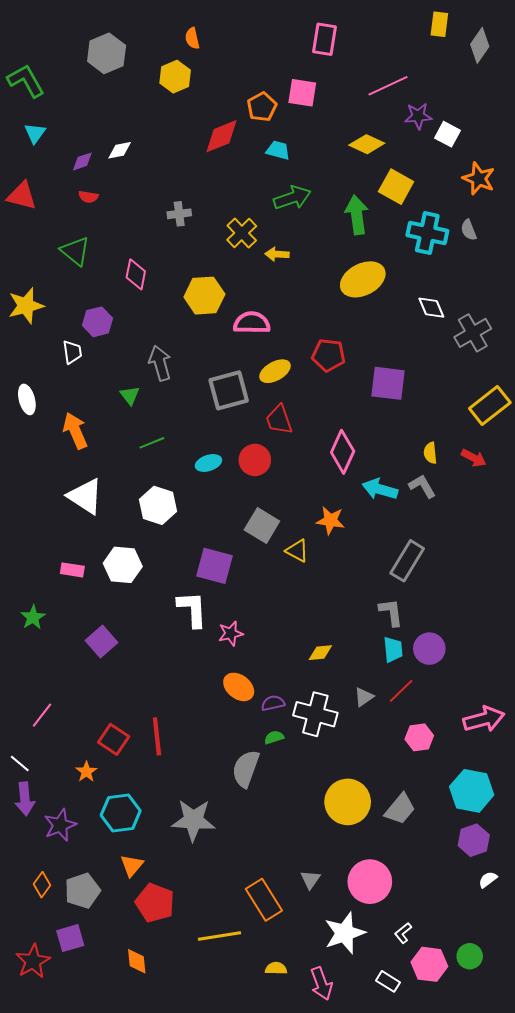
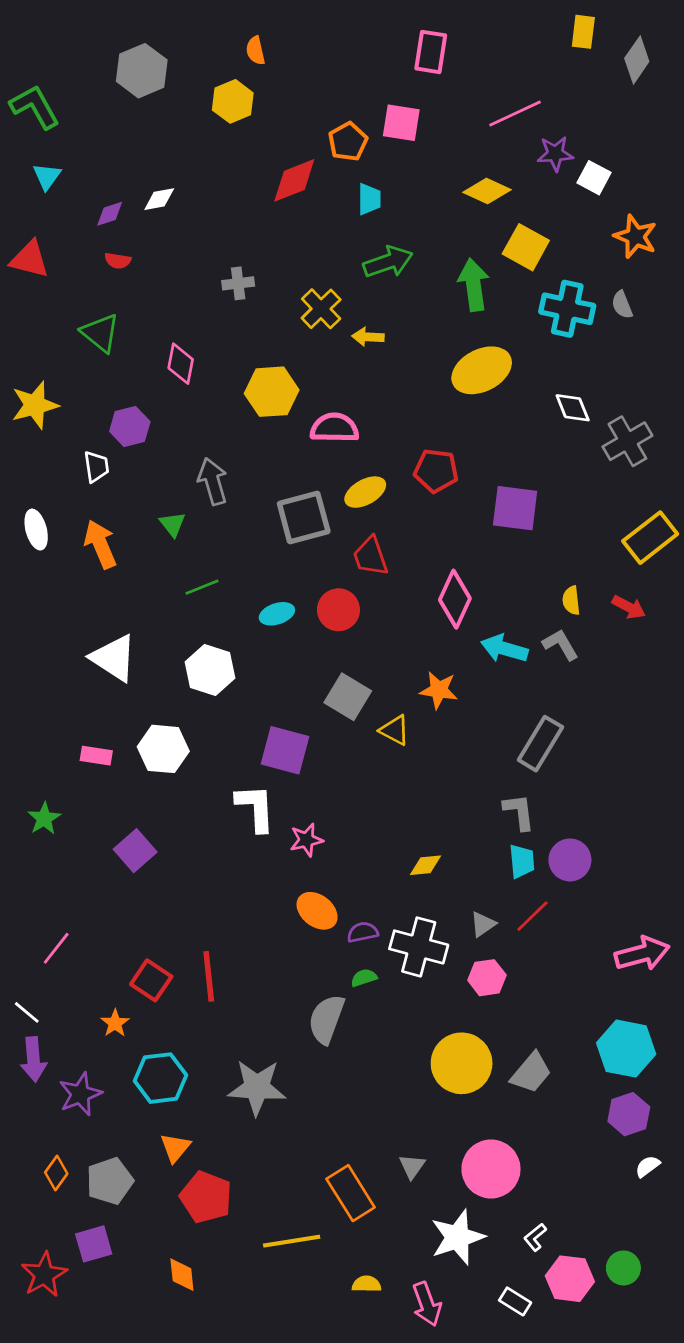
cyan trapezoid: (278, 150) -> (369, 199), turned 75
orange arrow: (75, 431) -> (100, 544), moved
pink hexagon: (419, 737) -> (487, 978), moved

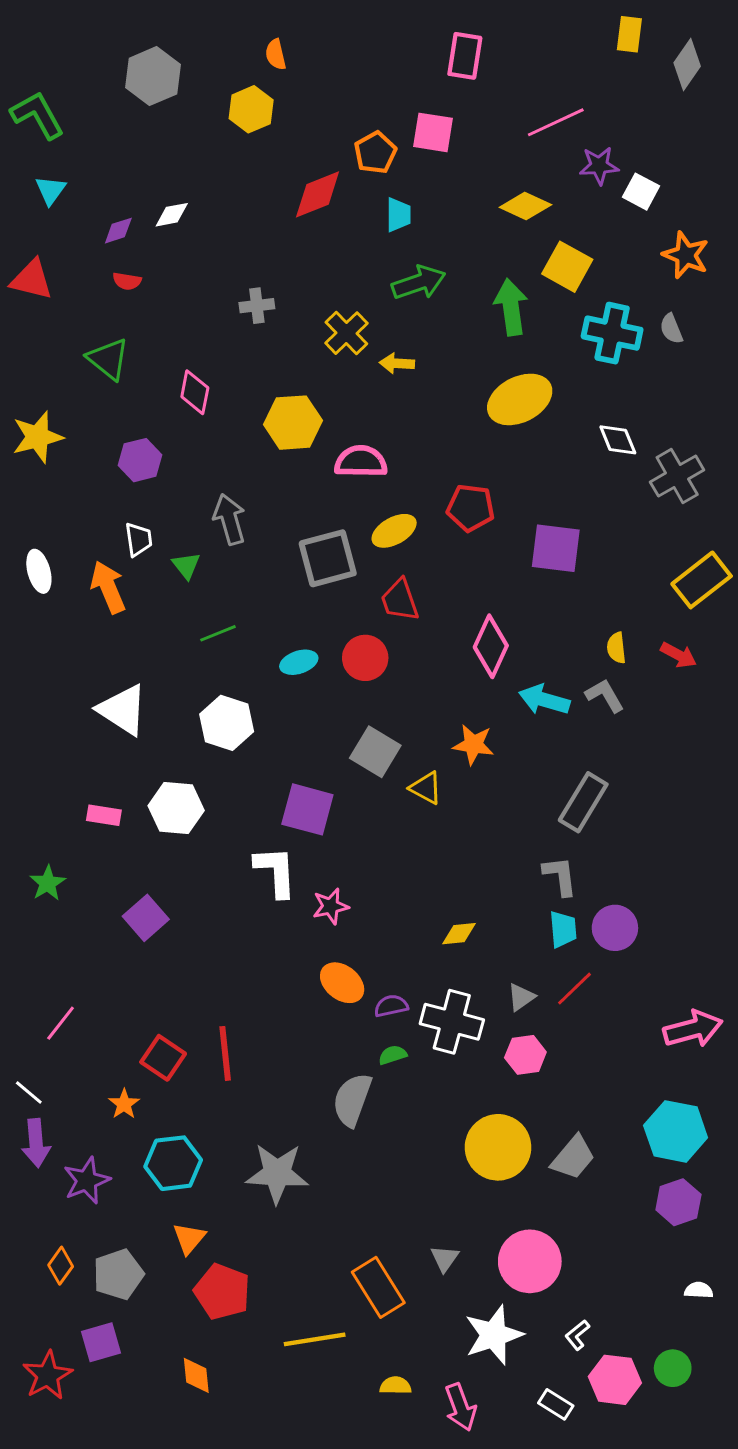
white trapezoid: (96, 467) -> (139, 540), moved
white semicircle: (648, 1166) -> (699, 1290), moved, turned 40

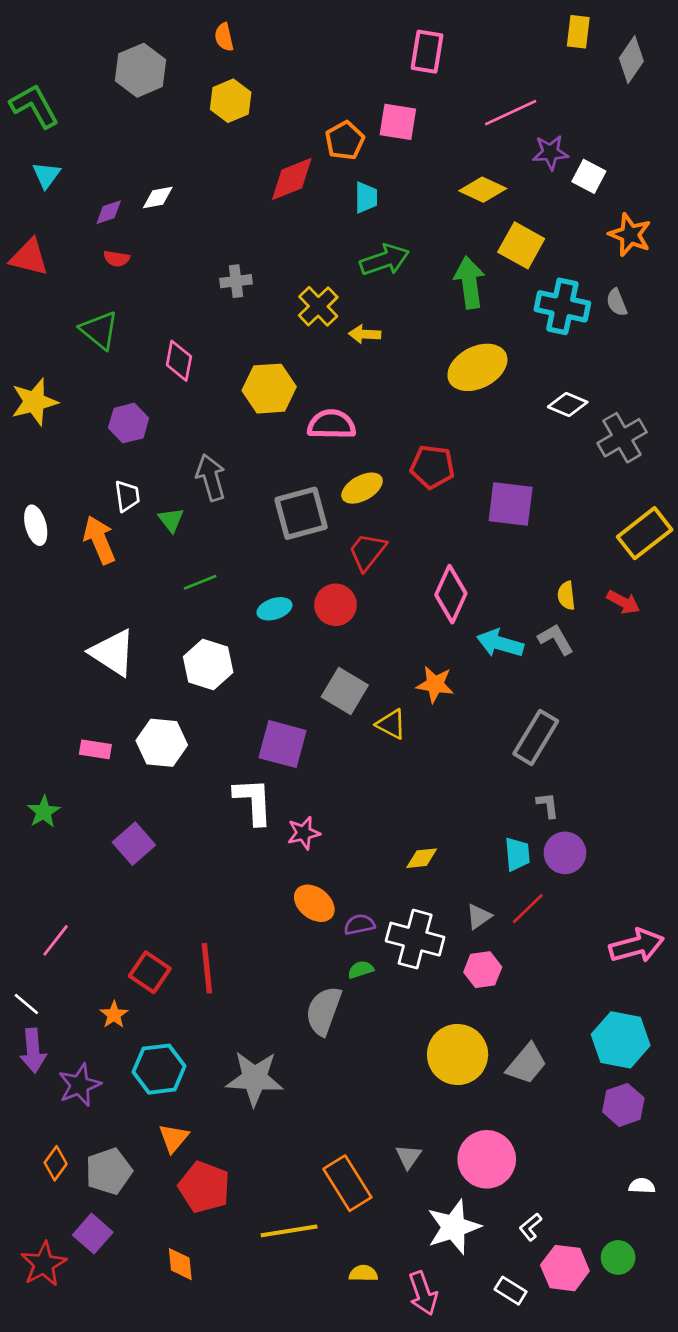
orange semicircle: (276, 54) -> (224, 37), moved
white diamond: (618, 440) -> (568, 405), turned -45
red trapezoid: (400, 600) -> (367, 552), turned 57
gray L-shape: (560, 876) -> (548, 805), moved, size x0.7
purple square: (101, 1342) -> (93, 1234), turned -33

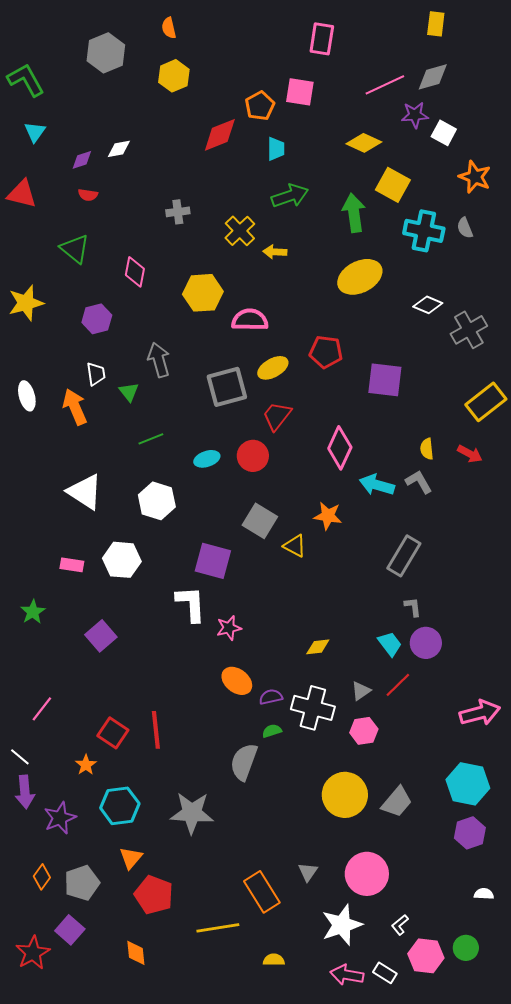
gray diamond: (631, 60) -> (433, 77), moved, turned 40
cyan trapezoid: (517, 854) -> (390, 644), turned -32
pink arrow: (423, 1293) -> (347, 975), moved, turned 120

